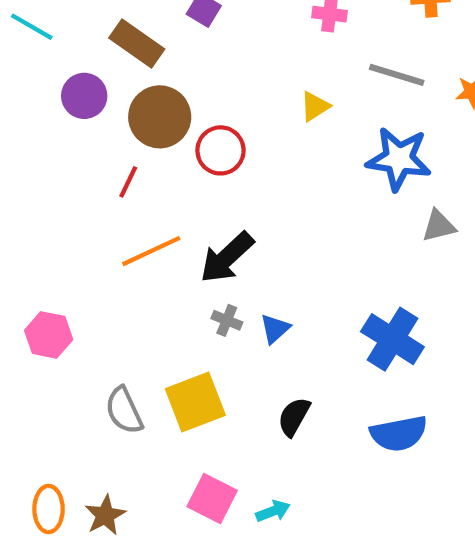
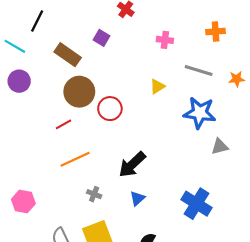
purple circle: (84, 96) -> (19, 81), moved
red line: (128, 182) -> (63, 124), turned 35
black arrow: (227, 257) -> (132, 165), moved
gray cross: (227, 320) -> (94, 194), moved

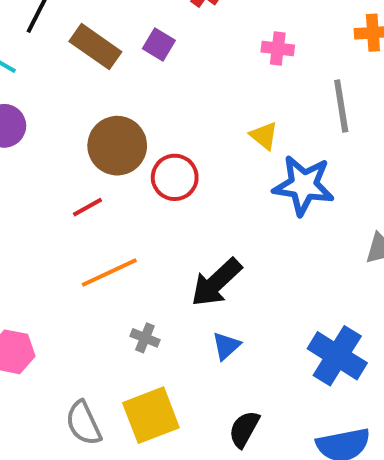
brown rectangle: (68, 55) -> (95, 47), moved
gray line: (199, 71) -> (341, 106), turned 64
yellow triangle: (157, 86) -> (264, 136), turned -49
blue star: (200, 113) -> (304, 185), moved

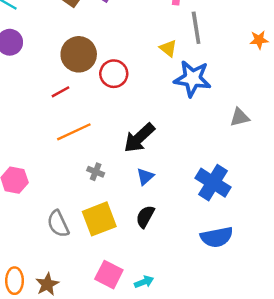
gray line: (341, 106) -> (196, 28), moved
black semicircle: (244, 429) -> (145, 217), moved

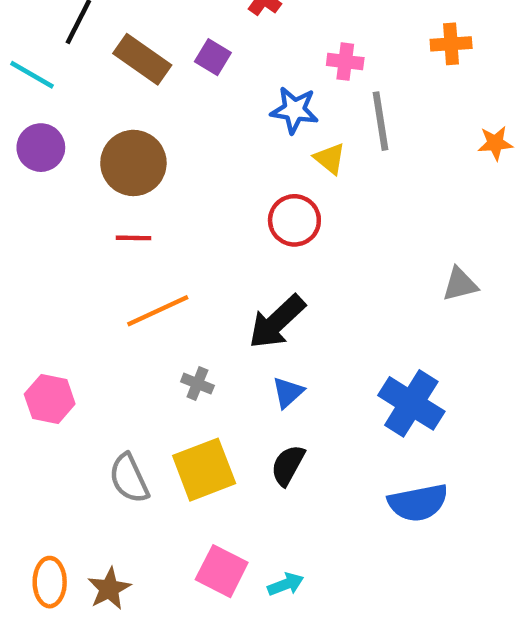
brown circle: (79, 54) -> (133, 163), moved
red circle: (114, 74) -> (294, 220), moved
blue star: (192, 79) -> (294, 110), moved, size x0.7
red line: (61, 92) -> (133, 238), turned 30

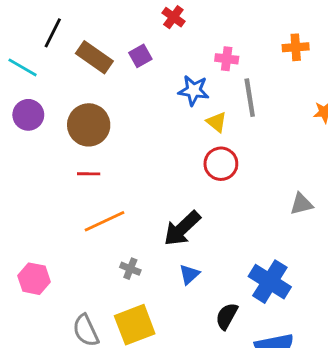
purple square: (213, 57) -> (140, 56), turned 30
red circle: (294, 220) -> (221, 164), moved
black semicircle: (288, 465) -> (227, 316), moved

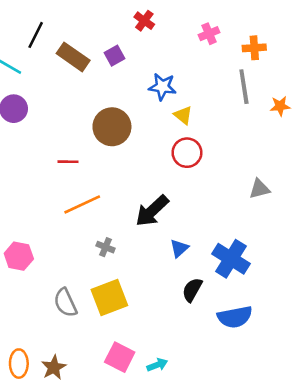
pink cross: (227, 59) -> (209, 34), moved, turned -30
gray line: (250, 98) -> (244, 87), moved
brown circle: (89, 125) -> (112, 127), moved
blue triangle: (189, 274) -> (179, 248), moved

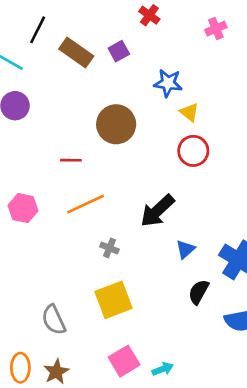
pink hexagon: (19, 256) -> (23, 208), moved
gray semicircle: (65, 303) -> (54, 320), moved
pink square: (120, 357) -> (124, 361), turned 32

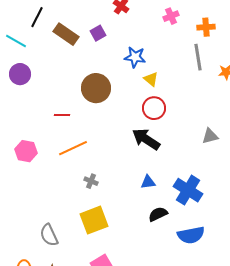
black arrow: (157, 211) -> (146, 139), moved, turned 76
blue triangle: (185, 249) -> (148, 182), turned 35
black semicircle: (199, 292) -> (158, 214), turned 36

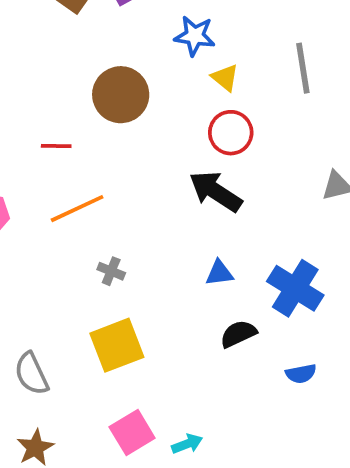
gray line: (198, 57) -> (303, 68), moved
blue semicircle: (191, 235) -> (301, 374), size x0.6

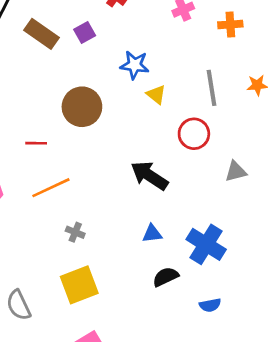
red circle: (231, 133) -> (194, 134), moved

